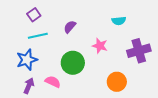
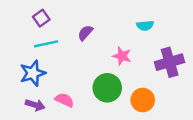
green circle: (73, 63) -> (107, 88), moved
purple arrow: (29, 86) -> (35, 105), turned 84

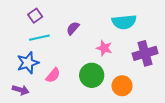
cyan semicircle: (145, 25) -> (124, 22), size x1.6
pink semicircle: (64, 100) -> (53, 75), moved, turned 105
purple arrow: (35, 105) -> (21, 90), moved

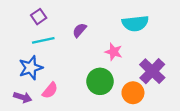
purple cross: (145, 53) -> (152, 71), moved, turned -30
pink semicircle: (53, 75) -> (50, 90), moved

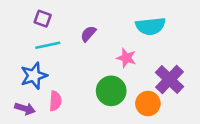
purple square: (39, 17) -> (43, 19), turned -35
pink semicircle: (50, 90) -> (55, 101), turned -36

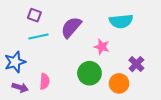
purple semicircle: (88, 34) -> (71, 27), size x1.6
blue star: (34, 76) -> (15, 62), moved
purple cross: (169, 79) -> (136, 64), size x0.7

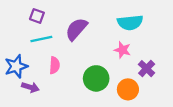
pink star: (102, 47) -> (122, 50), moved
pink semicircle: (45, 81) -> (54, 65), moved
purple arrow: (20, 87) -> (30, 87), moved

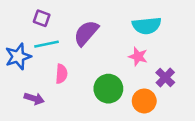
blue star: (16, 66) -> (18, 56), moved

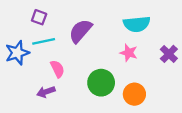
pink semicircle: (61, 74) -> (57, 69), turned -30
purple cross: (165, 78) -> (169, 54), moved
purple arrow: (34, 99) -> (46, 92), moved, turned 144

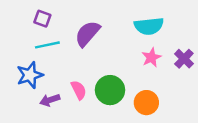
blue star: (17, 53) -> (30, 75), moved
pink star: (129, 53) -> (151, 57), moved, turned 30
pink semicircle: (57, 69) -> (79, 90), moved

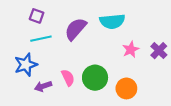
cyan semicircle: (149, 26) -> (112, 21), moved

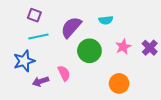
cyan semicircle: (112, 21) -> (106, 20), size x0.6
green circle: (95, 78) -> (89, 51), moved

